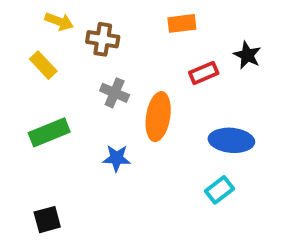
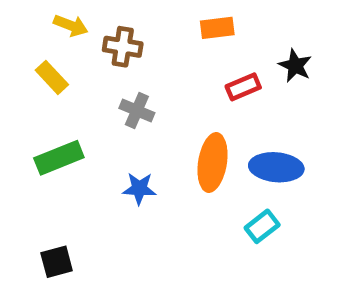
orange ellipse: (158, 117) -> (212, 163), moved

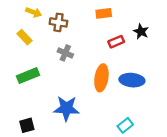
blue star: (139, 189) -> (66, 108), moved, size x1.6
cyan rectangle: (262, 226) -> (125, 125), moved

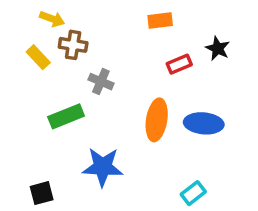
brown cross: (58, 22) -> (73, 45), moved
green rectangle: (28, 76) -> (66, 116), moved

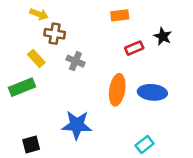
yellow rectangle: (38, 57) -> (36, 58), moved
green rectangle: (66, 116) -> (22, 87), moved

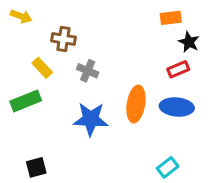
yellow arrow: (39, 14) -> (21, 16), moved
orange rectangle: (120, 15) -> (171, 18), moved
red rectangle: (134, 48) -> (178, 69), moved
blue star: (77, 125) -> (91, 119), moved

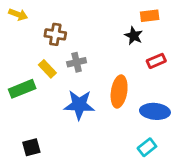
black star: (189, 42) -> (134, 36), moved
yellow rectangle: (42, 68) -> (47, 69), moved
gray cross: (88, 71) -> (77, 62), turned -36
blue ellipse: (177, 107) -> (155, 111), moved

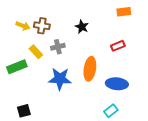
yellow arrow: (18, 14) -> (23, 26), moved
orange rectangle: (150, 16) -> (124, 12), moved
black star: (134, 36) -> (82, 27), moved

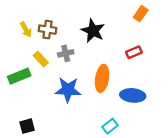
orange rectangle: (124, 12) -> (141, 14), turned -48
yellow arrow: (23, 26) -> (26, 30), turned 40
black star: (82, 27) -> (93, 31), size x1.5
cyan rectangle: (111, 111) -> (110, 126), moved

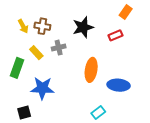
black star: (93, 31) -> (83, 27), turned 30
red rectangle: (134, 52) -> (115, 35), moved
green rectangle: (19, 76) -> (17, 68), turned -48
blue star: (68, 90) -> (42, 88), moved

